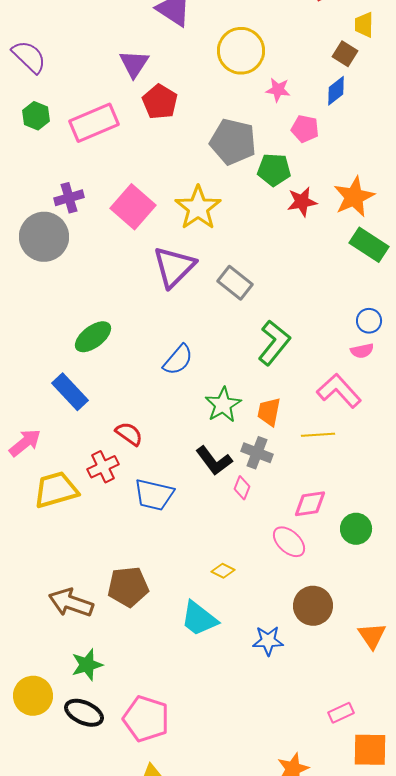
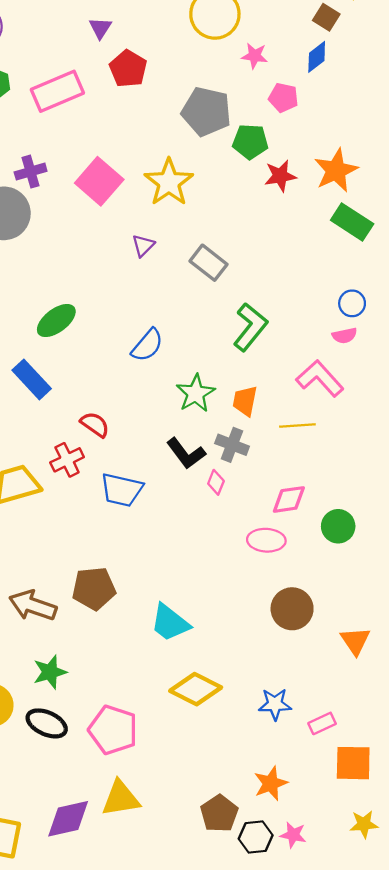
purple triangle: (134, 64) -> (100, 28), size x0.7
purple triangle: (174, 267) -> (143, 246), size x0.5
pink ellipse: (289, 542) -> (266, 540), turned -40
yellow diamond: (223, 571) -> (196, 689), moved, size x2.0
blue star: (268, 641) -> (275, 704), moved

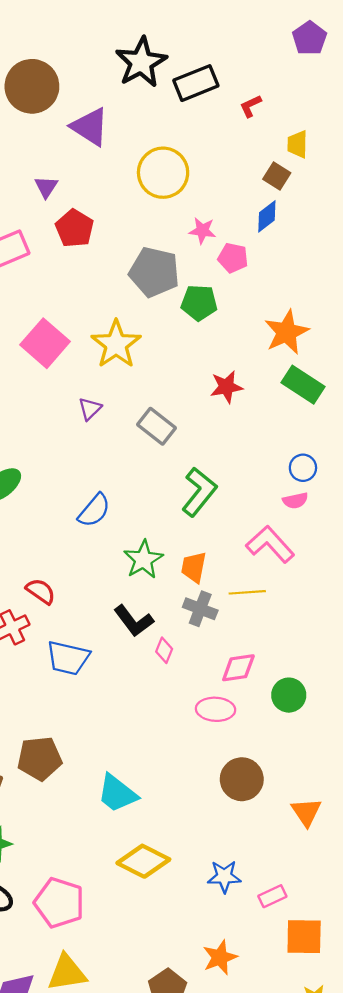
pink star: (255, 56) -> (202, 231), moved
red star: (280, 176) -> (226, 387), moved
gray cross: (232, 445) -> (200, 609), moved

